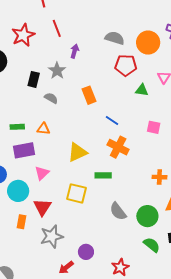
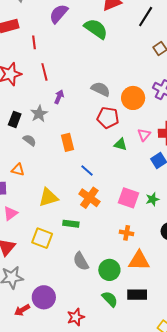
pink square: (154, 127) -> (128, 198), moved, size x1.5
purple circle: (86, 252) -> (44, 297), size x1.5

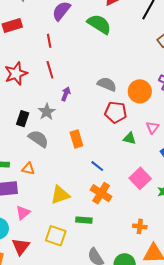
red line: (34, 42) -> (49, 41), moved
gray semicircle: (30, 140) -> (38, 139), size x1.5
pink square: (128, 198) -> (140, 178), moved, turned 30

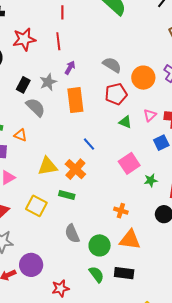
red pentagon: (116, 112) -> (116, 94), turned -30
orange rectangle: (76, 139) -> (75, 100), moved, size x1.4
orange cross: (101, 193) -> (75, 169), moved

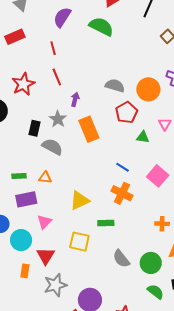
blue line: (89, 144) -> (123, 167), moved
orange cross: (75, 169) -> (122, 193), moved

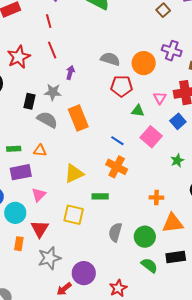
red pentagon: (126, 113) -> (122, 86), turned 30
gray star: (58, 119) -> (53, 92), turned -30
orange rectangle: (89, 129) -> (78, 118), moved
pink square: (158, 176) -> (151, 137), moved
gray semicircle: (121, 259) -> (115, 232), turned 54

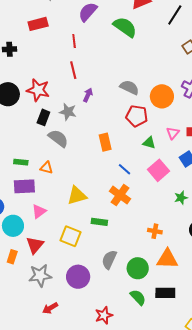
red star: (19, 57) -> (38, 90), moved, turned 30
orange rectangle: (78, 118) -> (105, 142), moved, size x0.7
purple circle: (84, 273) -> (78, 277), moved

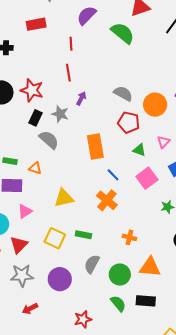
orange rectangle: (105, 142) -> (95, 147), size x1.4
green rectangle: (99, 222) -> (83, 235), moved
orange cross: (155, 231) -> (129, 237), moved

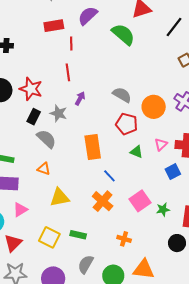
red rectangle: (36, 24) -> (54, 26), moved
orange triangle: (35, 168) -> (44, 169), moved
pink square: (147, 178) -> (140, 201), moved

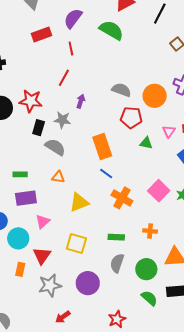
red line: (71, 43) -> (71, 49), moved
red line: (68, 72) -> (64, 78), turned 48
blue line: (109, 176) -> (106, 173), moved
green rectangle: (78, 235) -> (116, 237), moved

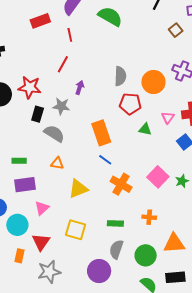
gray semicircle: (121, 90) -> (120, 76), turned 72
purple circle: (88, 283) -> (99, 271), moved

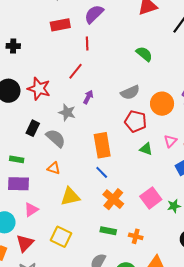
green semicircle: (110, 16) -> (144, 54), moved, size x0.7
gray semicircle: (120, 76) -> (130, 92), turned 54
black rectangle: (38, 114) -> (33, 128), moved
green rectangle: (115, 223) -> (108, 231), moved

